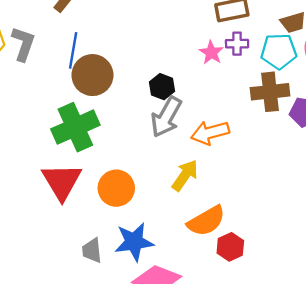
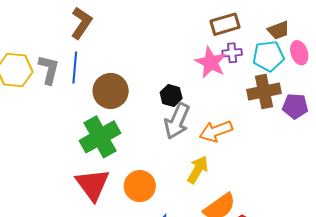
blue line: (73, 50) -> (75, 68), moved
pink star: (211, 53) -> (211, 62), size x1.5

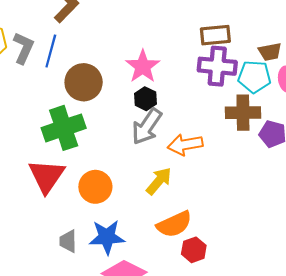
purple cross: (232, 53) -> (217, 66), size x1.8
pink star: (211, 62) -> (143, 66), moved

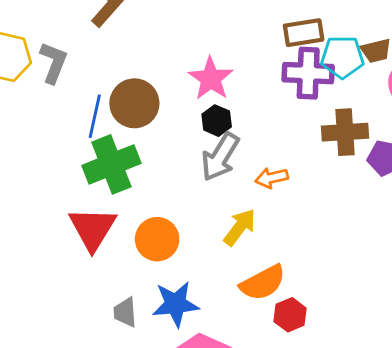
blue line: (51, 51) -> (95, 116), moved
cyan pentagon: (254, 77) -> (342, 57), moved
orange arrow: (185, 145) -> (272, 178), size x0.7

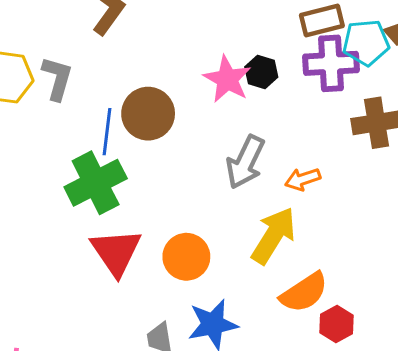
black hexagon: (217, 121) -> (261, 72), moved
green cross: (111, 164) -> (96, 183), moved
yellow arrow: (240, 227) -> (274, 236), size x1.4

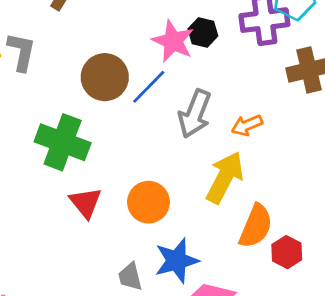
blue line: (107, 132) -> (149, 87), moved, turned 42
green cross: (96, 183) -> (63, 142), turned -38
red triangle: (116, 252) -> (86, 203), size x0.7
orange semicircle: (304, 292) -> (256, 226), turned -30

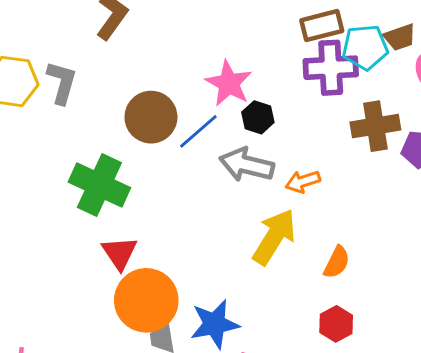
black hexagon: (203, 32) -> (258, 117), moved
gray arrow: (195, 114) -> (247, 165), turned 78
orange circle: (148, 202) -> (146, 300), moved, size x1.4
orange semicircle: (256, 226) -> (337, 262), moved, size x0.7

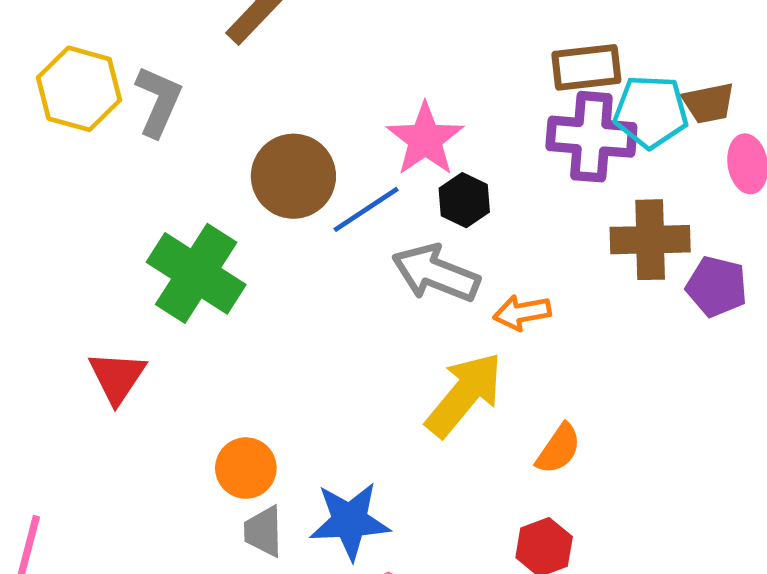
red triangle: (120, 253) -> (117, 377), moved
orange circle: (146, 300) -> (246, 468), size x0.6

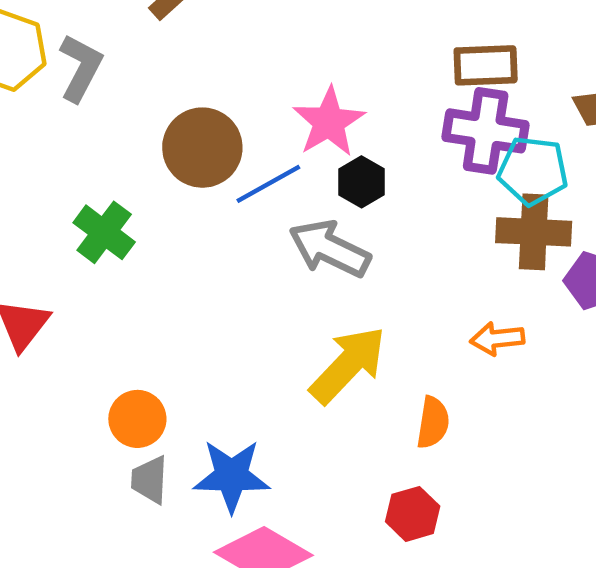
cyan pentagon: (651, 112) -> (533, 171), moved
green cross: (196, 273) -> (104, 232), size x0.7
orange arrow: (522, 312) -> (497, 339), moved
orange semicircle: (558, 449) -> (433, 422), turned -30

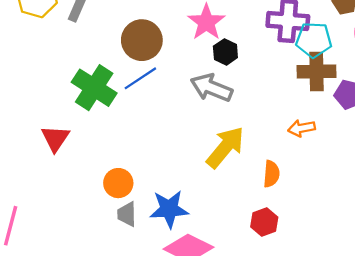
blue line: (268, 184) -> (140, 78), moved
green cross: (104, 232) -> (94, 88), size x1.4

